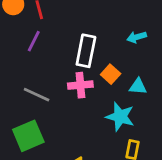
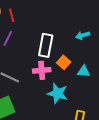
cyan star: (120, 117) -> (58, 93), moved

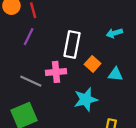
pink cross: (42, 70) -> (56, 72), moved
cyan star: (58, 93) -> (86, 99), turned -30

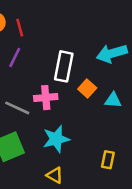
cyan arrow: (114, 33) -> (112, 54), size x1.6
cyan star: (86, 99) -> (56, 139), moved

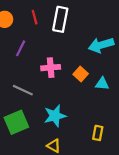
red line: (20, 28) -> (35, 17), moved
white rectangle: (64, 66) -> (60, 19), moved
pink cross: (46, 98) -> (51, 68), moved

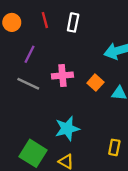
white rectangle: (60, 19) -> (73, 22), size x0.7
gray line: (23, 90) -> (28, 84), moved
green square: (16, 122) -> (33, 153), moved, turned -35

